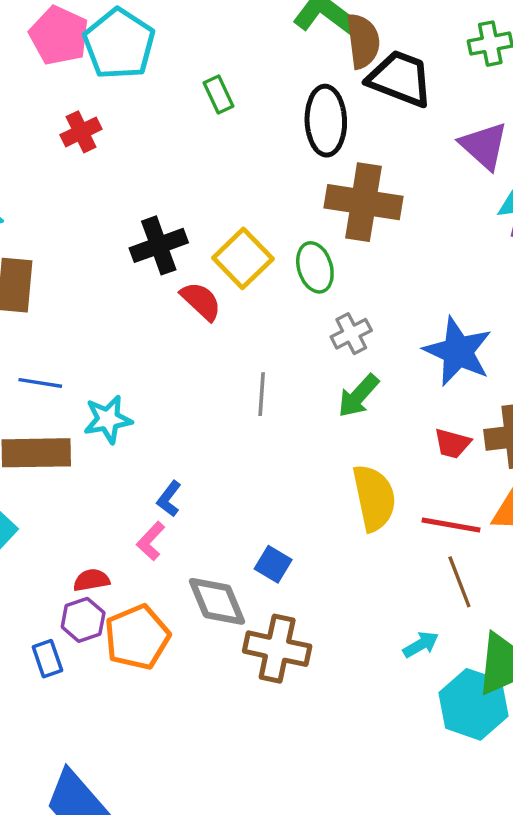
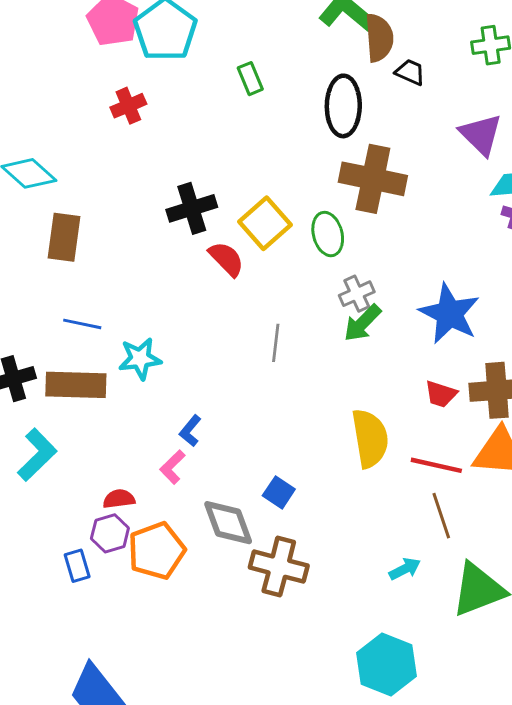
black trapezoid: (400, 79) -> (410, 72), size x0.5
green arrow: (358, 396) -> (362, 323), moved
cyan hexagon: (474, 704) -> (386, 665), moved

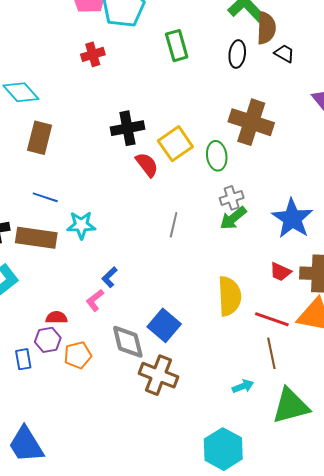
green rectangle: (250, 79) -> (177, 46), size x1.4
black ellipse: (343, 106) -> (237, 54), moved, size x0.7
blue square: (279, 492) -> (164, 325), size x1.5
orange pentagon: (157, 551) -> (78, 355), size x0.7

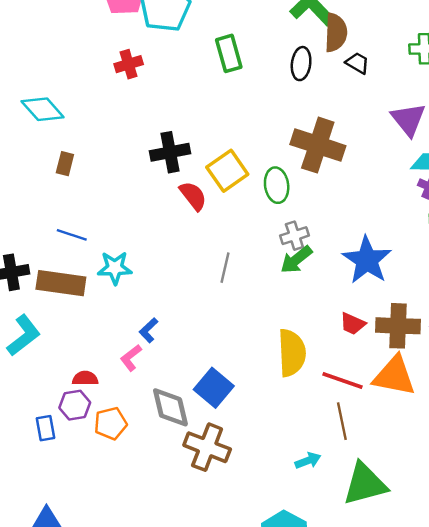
brown rectangle: (40, 138) -> (65, 164), size x0.6

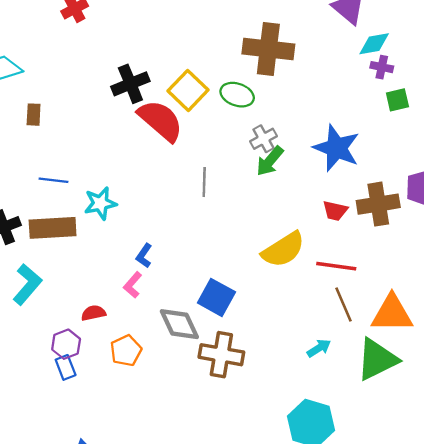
green ellipse: (277, 185) -> (237, 95), turned -52
red semicircle: (193, 196) -> (161, 121), size x1.6
yellow semicircle: (292, 353) -> (283, 250), turned 72
orange triangle: (394, 376) -> (392, 313), moved
purple hexagon: (75, 405) -> (66, 344), moved

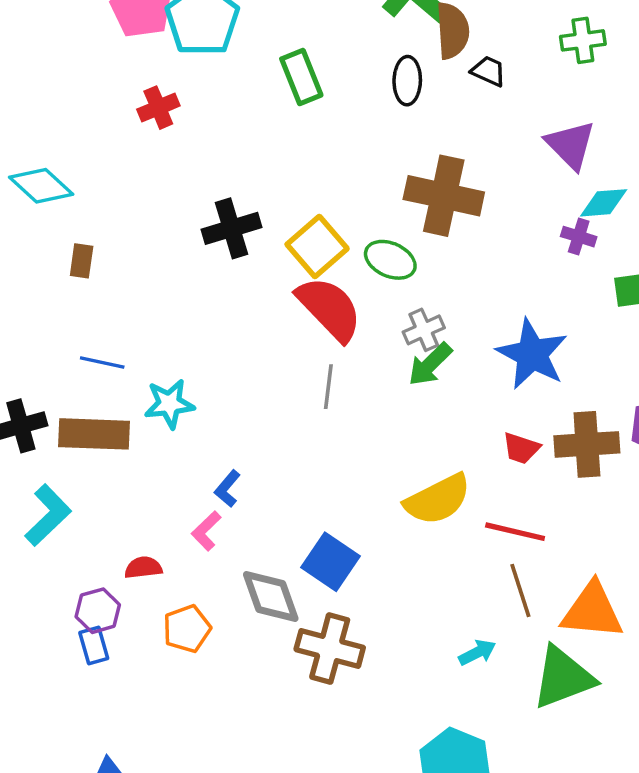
purple cross: (382, 67) -> (579, 237), moved
red semicircle: (161, 121) -> (329, 309), moved

